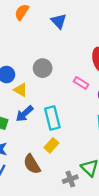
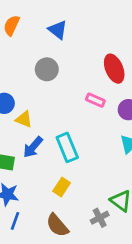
gray circle: (43, 68) -> (47, 69), moved
yellow rectangle: (51, 145) -> (62, 187), moved
brown semicircle: (32, 164) -> (57, 225), moved

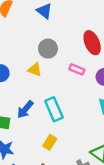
gray circle: (47, 69) -> (48, 49), moved
yellow triangle: (24, 119) -> (35, 70), moved

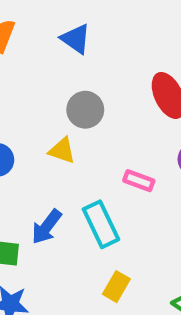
pink rectangle: (77, 69) -> (139, 181), moved
yellow rectangle: (50, 142) -> (116, 287), moved

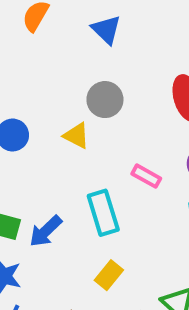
blue arrow: (47, 227) -> (46, 231), moved

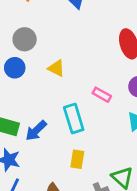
gray circle: (105, 100) -> (25, 39), moved
yellow rectangle: (109, 275) -> (77, 159), turned -30

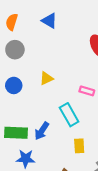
gray circle: (25, 39) -> (15, 50), moved
yellow triangle: (56, 68) -> (46, 78), turned -40

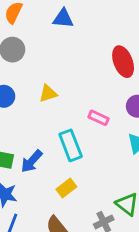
blue triangle: (49, 21) -> (63, 18), turned -35
yellow rectangle: (79, 146) -> (66, 188), moved, turned 48

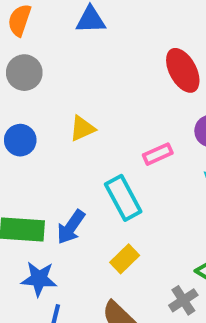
pink rectangle: (98, 118) -> (158, 154), turned -42

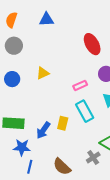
cyan rectangle: (123, 198) -> (85, 111), moved
blue arrow: (71, 227) -> (43, 130), moved
yellow rectangle: (125, 259) -> (63, 123), moved, turned -32

